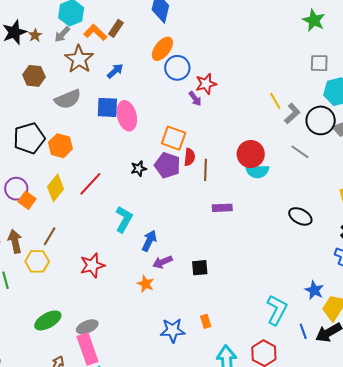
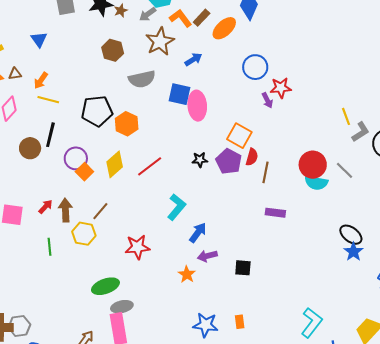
orange ellipse: (162, 49) -> (224, 28), moved
gray line: (300, 152) -> (345, 170), moved
blue star: (314, 290) -> (353, 252), moved
green ellipse: (48, 320) -> (105, 286), moved

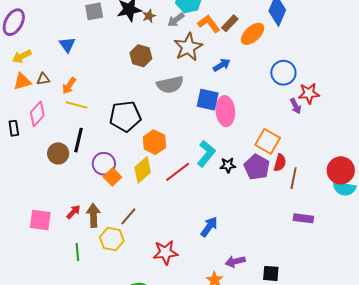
orange hexagon: (127, 124) -> (154, 142), moved
cyan L-shape: (177, 207) -> (206, 154), moved
blue arrow: (198, 233) -> (209, 227), moved

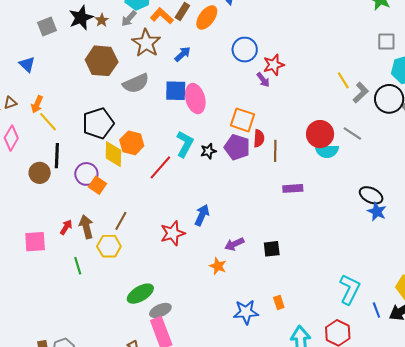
brown hexagon: (141, 56) -> (102, 61), size x1.4
yellow line: (76, 105) -> (48, 122), turned 45
yellow diamond: (143, 170) -> (113, 154), moved, turned -36
red star: (165, 252) -> (173, 233), moved

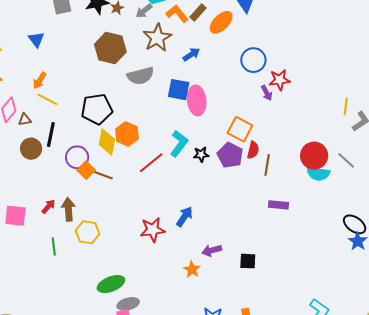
yellow line: (343, 80) -> (346, 106), turned 30
brown triangle: (10, 103) -> (25, 120), moved
yellow line: (48, 122) -> (48, 99), turned -30
brown line: (121, 221) -> (103, 175), moved, turned 72

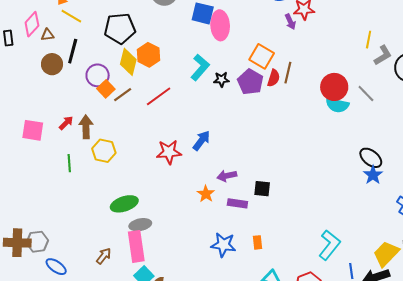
red line: (151, 163) -> (159, 96), moved
brown line: (267, 165) -> (288, 73), moved
brown line: (103, 175) -> (123, 95), turned -60
purple rectangle: (278, 205) -> (237, 203), moved

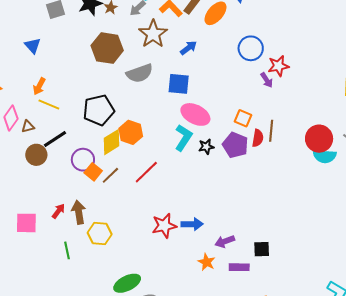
pink ellipse: (220, 25) -> (195, 114), moved, turned -52
black line: (73, 51) -> (55, 139), turned 50
orange square: (262, 56) -> (243, 118), size x0.7
yellow diamond: (128, 62) -> (112, 142), turned 52
blue arrow: (201, 141) -> (192, 224), moved, turned 60

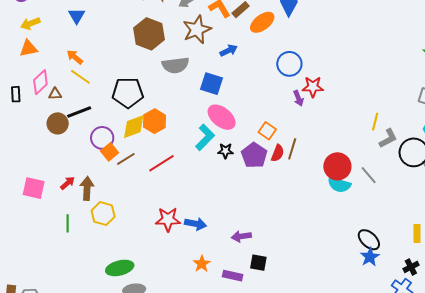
orange arrow: (39, 86) -> (75, 57), turned 90
purple arrow: (225, 241) -> (241, 236), moved

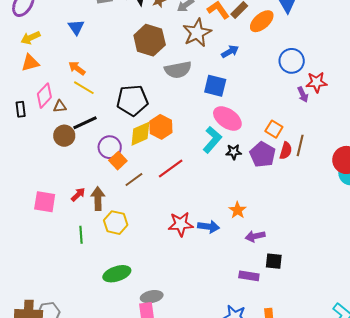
brown line: (126, 159) -> (134, 180), moved
orange star: (202, 264) -> (237, 210), moved
green ellipse: (120, 268) -> (117, 274), moved

